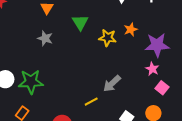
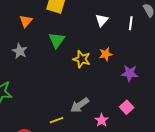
purple star: (157, 45) -> (130, 73), size x0.7
pink star: (152, 69) -> (102, 120), moved
pink square: (162, 88) -> (127, 107), moved

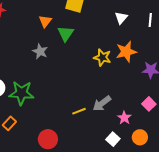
green triangle: (57, 40) -> (66, 34), moved
orange star: (106, 54) -> (126, 52), size x1.5
yellow line: (57, 120) -> (79, 111), moved

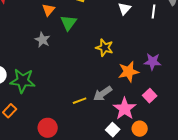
orange star: (126, 52) -> (129, 72), moved
pink star: (124, 118) -> (125, 109), size x1.6

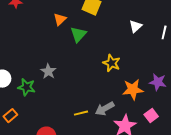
gray star: (42, 40) -> (48, 71), moved
green star: (23, 81) -> (26, 87), size x0.7

